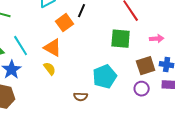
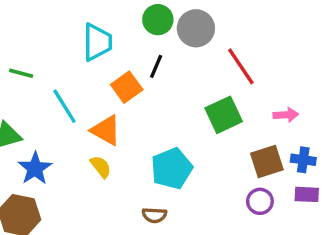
green square: (121, 39) -> (224, 115), turned -30
cyan line: (21, 46) -> (64, 106), moved
cyan pentagon: (105, 77) -> (172, 168), moved

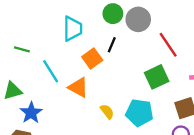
yellow semicircle: (101, 167) -> (107, 112), moved
cyan pentagon: (172, 168) -> (139, 113), moved, turned 30

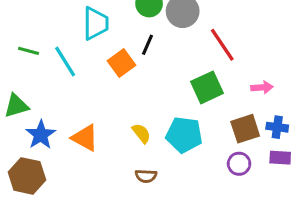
cyan line: (51, 71) -> (65, 62), moved
orange triangle: (78, 87) -> (85, 138), moved

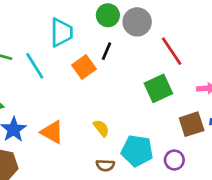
cyan pentagon: (184, 135) -> (137, 151), moved
purple circle: (239, 164) -> (174, 160), moved

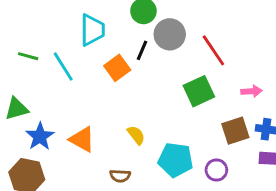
gray circle: (137, 22) -> (170, 34), moved
brown semicircle: (105, 165) -> (120, 176), moved

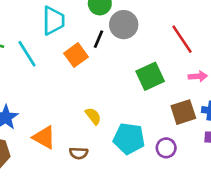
red line: (213, 50) -> (182, 39), moved
orange triangle: (82, 139) -> (44, 137), moved

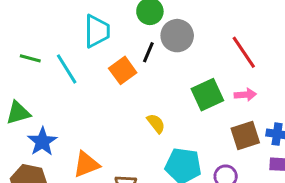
pink arrow: (198, 76) -> (245, 95), moved
yellow semicircle: (93, 116) -> (156, 123), moved
orange triangle: (44, 137) -> (86, 164), turned -50

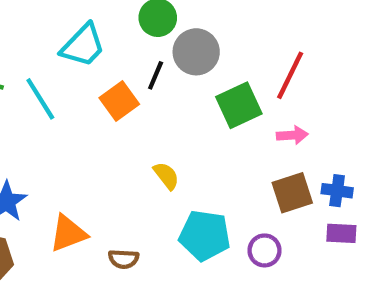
cyan trapezoid: (97, 31) -> (83, 45), turned 44
red line: (244, 52) -> (290, 75), turned 60
green square: (207, 95) -> (239, 105), moved

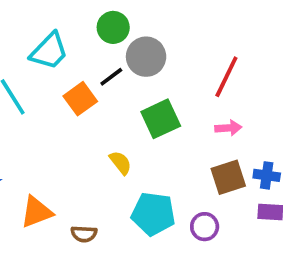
black line: (156, 75) -> (111, 77), turned 30
green square: (239, 105) -> (161, 119), moved

